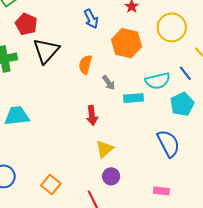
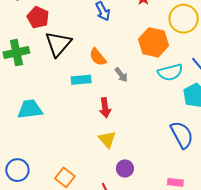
orange hexagon: (127, 43) -> (154, 42), moved
orange semicircle: (85, 65) -> (98, 57), turned -54
cyan rectangle: (133, 98) -> (81, 80), moved
yellow triangle: (105, 149) -> (107, 139), moved, turned -30

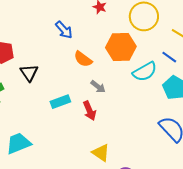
black triangle: (58, 44) -> (29, 73), size x0.7
orange semicircle: (98, 57) -> (83, 59), moved
red arrow: (105, 108) -> (89, 111), moved

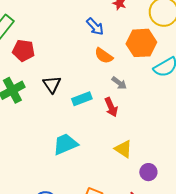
blue arrow: (64, 30) -> (95, 27), moved
black triangle: (29, 73) -> (52, 84), moved
cyan trapezoid: (18, 143) -> (65, 144), moved

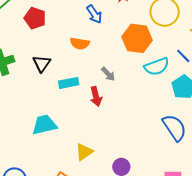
red pentagon: (23, 51) -> (35, 18), moved
orange semicircle: (104, 56) -> (80, 43), moved, turned -36
yellow triangle: (123, 149) -> (84, 152), moved, turned 42

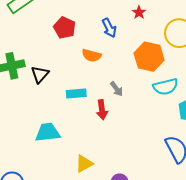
red pentagon: (35, 18) -> (65, 28), moved
black triangle: (42, 64) -> (40, 74), moved

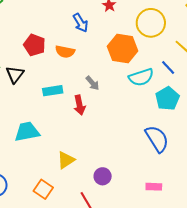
red pentagon: (65, 28) -> (34, 45), moved

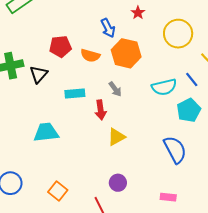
red pentagon: (34, 45) -> (60, 47), turned -30
orange hexagon: (123, 49) -> (126, 53), moved
yellow triangle: (66, 160) -> (116, 137), moved

